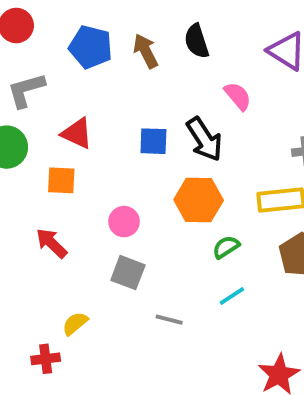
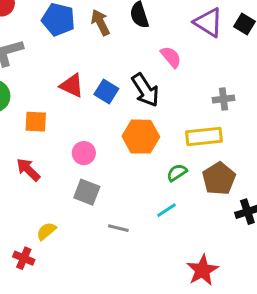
red triangle: (77, 133) -> (72, 86), moved
blue square: (153, 141) -> (106, 92), turned 30
green semicircle: (226, 247) -> (177, 173), moved
red cross: (46, 359) -> (24, 258), turned 30

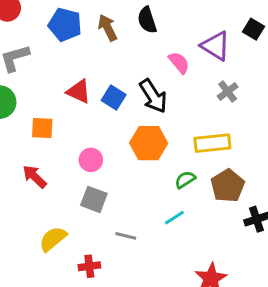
purple triangle: (208, 22) -> (215, 46), moved
gray cross: (223, 99) -> (228, 91), moved, turned -30
yellow semicircle: (46, 231) -> (53, 239), size x1.4
red cross: (24, 258) -> (89, 266), moved, turned -30

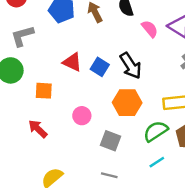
pink semicircle: (179, 63) -> (150, 29), moved
green semicircle: (185, 180) -> (156, 131), size x1.5
gray square: (94, 199) -> (110, 141), moved
cyan line: (174, 218) -> (157, 162), moved

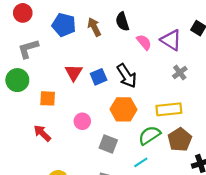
red triangle: (72, 62) -> (74, 73), turned 36
blue square: (100, 67) -> (99, 77), turned 35
cyan line: (157, 162) -> (141, 162), moved

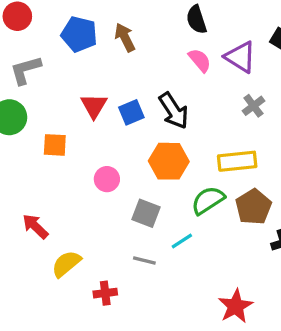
black semicircle: (122, 22) -> (196, 20), moved
red arrow: (42, 133) -> (35, 226), moved
cyan line: (141, 162) -> (182, 241), moved

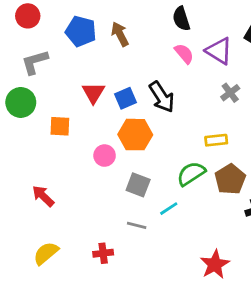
orange hexagon: (169, 161) -> (135, 135), moved
yellow rectangle: (237, 161) -> (216, 140), size x0.7
yellow semicircle: (66, 264) -> (46, 253), moved

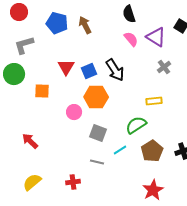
brown pentagon: (230, 179) -> (152, 151), moved

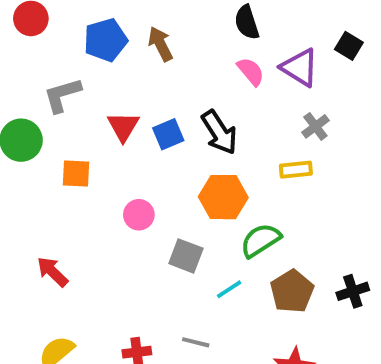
blue pentagon: (57, 23) -> (105, 40), turned -30
gray L-shape: (24, 45) -> (62, 95), moved
orange hexagon: (96, 97) -> (223, 197), moved
yellow rectangle: (154, 101) -> (296, 170), moved
gray line: (97, 162) -> (196, 342), moved

